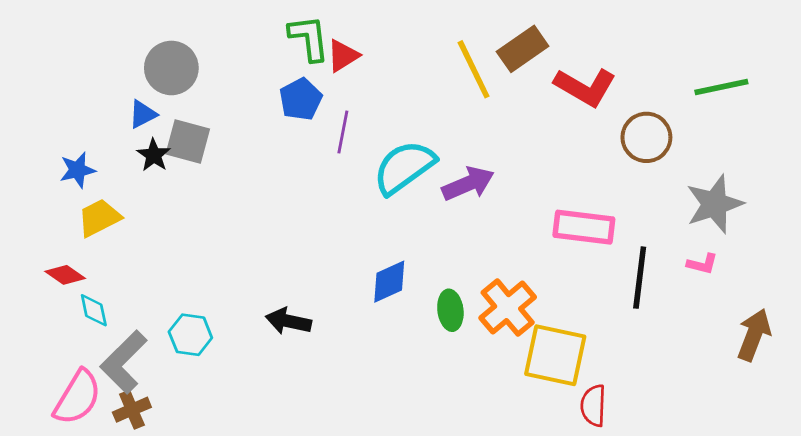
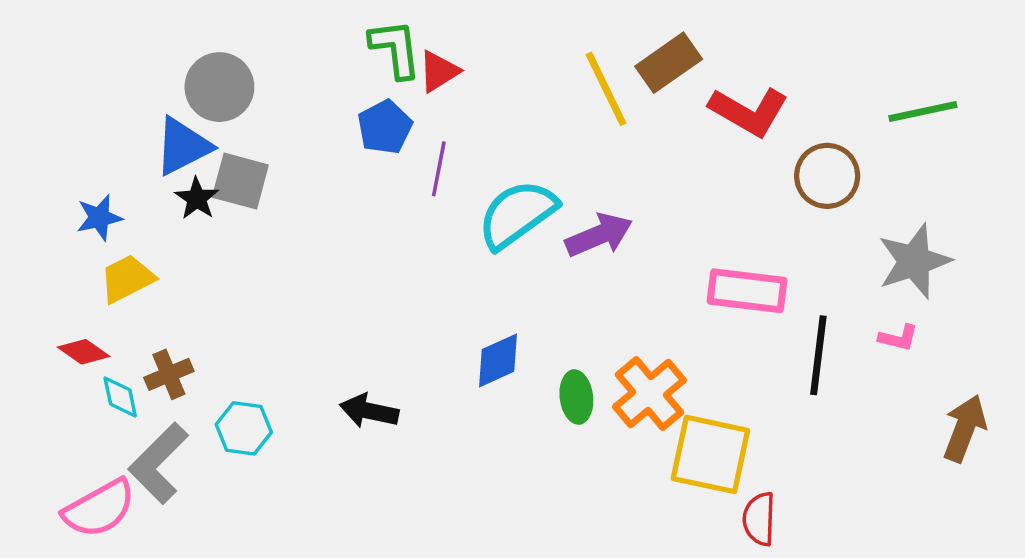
blue triangle: (143, 114) -> (183, 146), size x1.6
pink semicircle: (77, 397) -> (99, 508), turned 30
brown cross: (132, 410) -> (169, 374), moved

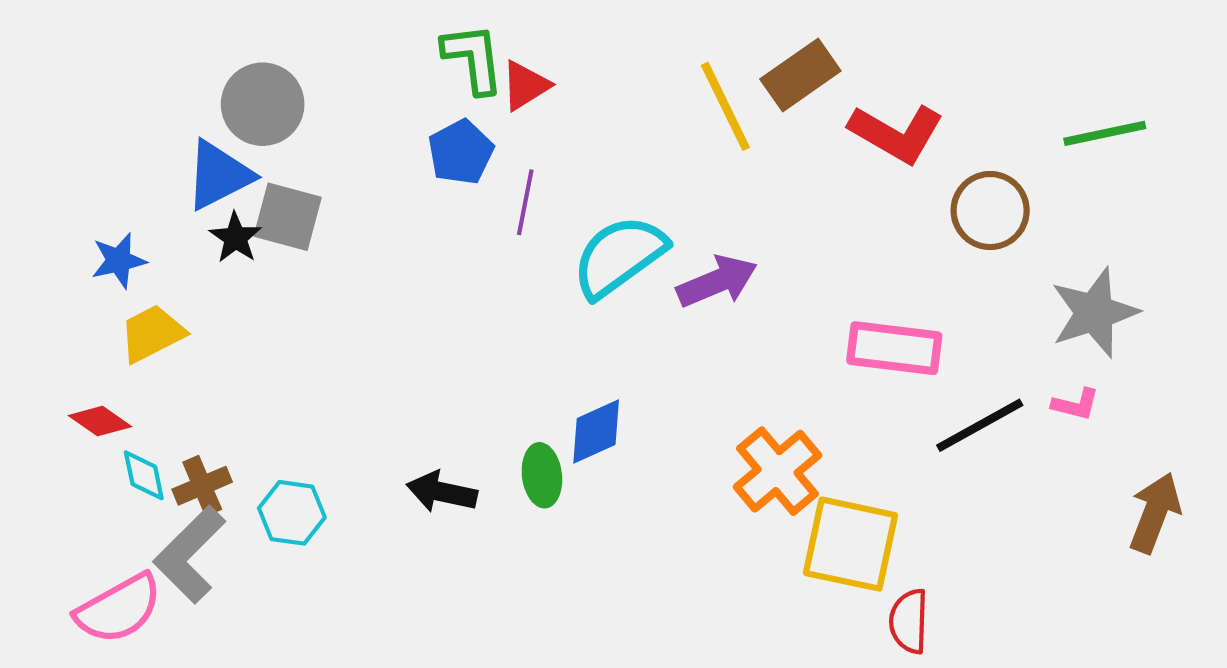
black line: (818, 355) -> (980, 425), turned 54
brown cross: (169, 374) -> (202, 486), moved
green ellipse: (576, 397) -> (542, 475), moved

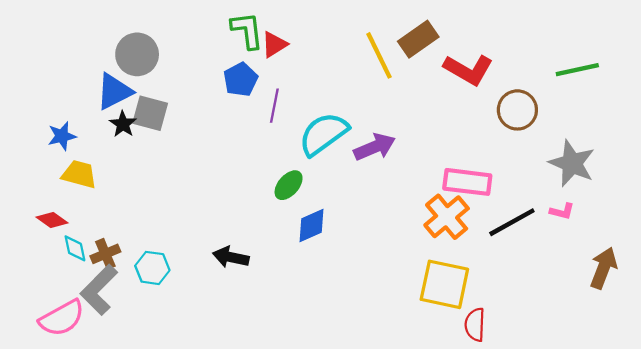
gray star: (1094, 313) -> (572, 163), turned -30
yellow trapezoid: (152, 334) -> (79, 174), turned 42
orange cross: (778, 471) -> (447, 217), moved
green ellipse: (542, 475) -> (289, 185), moved, turned 48

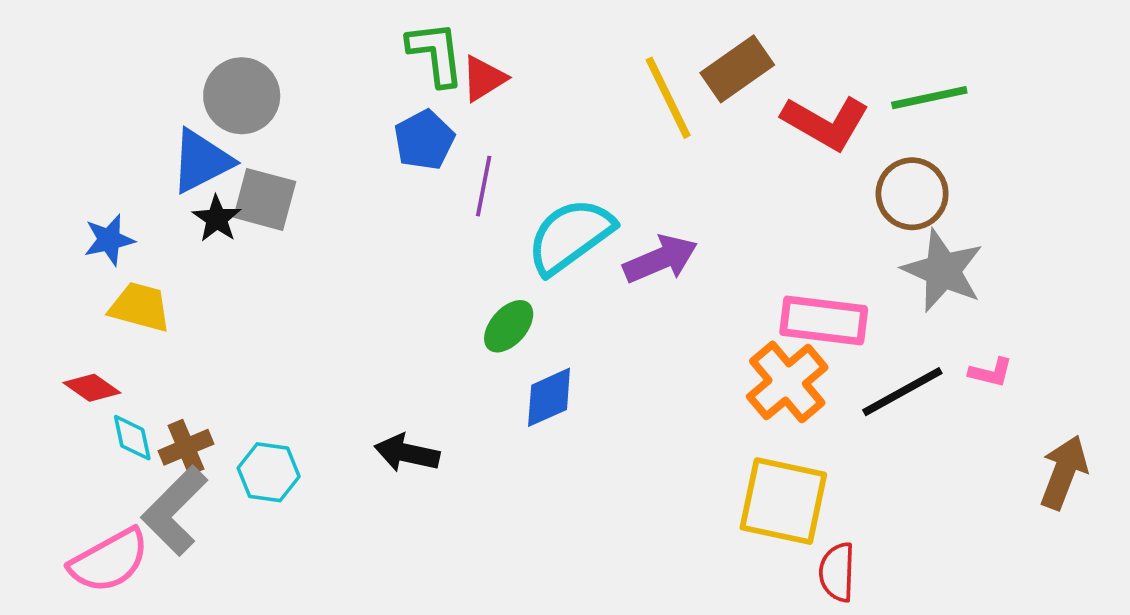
green line: (577, 70) -> (929, 98), moved
gray star: (572, 163) -> (943, 271), moved

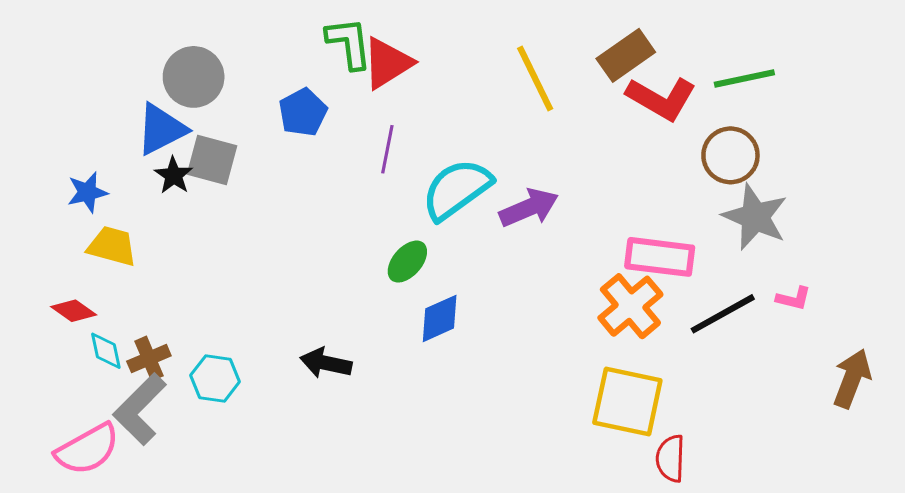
brown rectangle: (737, 69) -> (626, 55), moved
red triangle: (484, 78) -> (387, 63), size x1.4
blue pentagon: (424, 140) -> (303, 112), moved

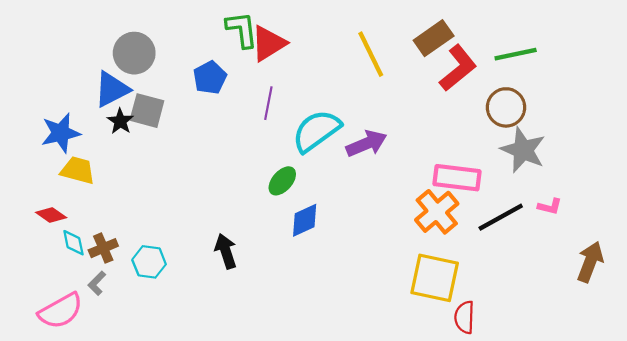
red L-shape: (661, 98) -> (458, 68), turned -69
blue star: (87, 192) -> (61, 133), size x1.4
black arrow: (326, 363) -> (226, 251), turned 60
gray L-shape: (140, 409) -> (97, 283), size x0.5

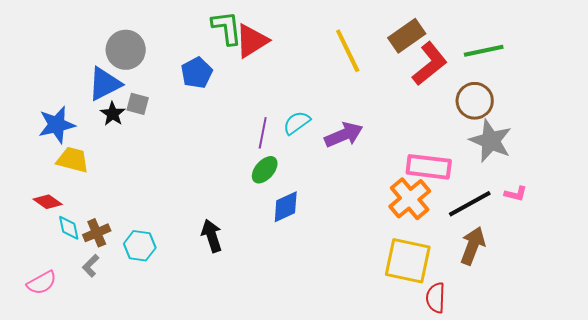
purple line: (268, 103) -> (263, 133), moved
gray square: (147, 111) -> (138, 104), size x0.7
cyan semicircle: (316, 131) -> (297, 123), size x0.6
brown arrow: (590, 262) -> (473, 246), moved
pink semicircle: (61, 311) -> (42, 283), moved, size x0.7

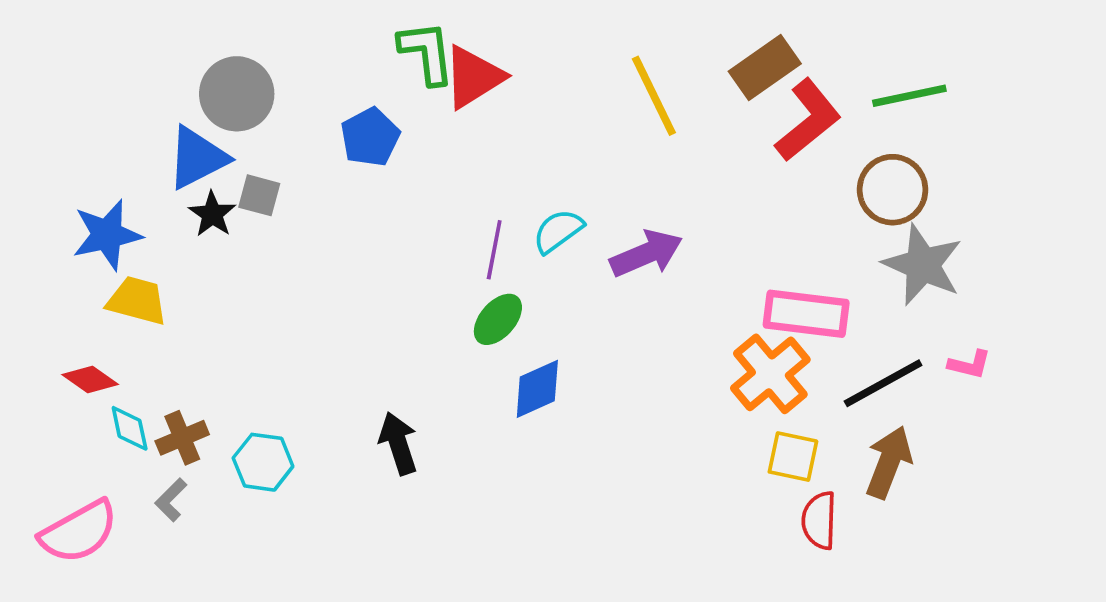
yellow square: (408, 261) -> (793, 457), moved, size x0.6
pink semicircle: (42, 283) -> (79, 532), size x1.4
red semicircle: (436, 298) -> (819, 520), moved

